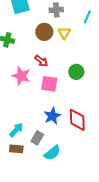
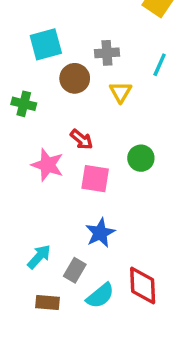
brown circle: (44, 32) -> (75, 78), moved
red diamond: (77, 120) -> (143, 285), moved
brown rectangle: (16, 149) -> (48, 302), moved

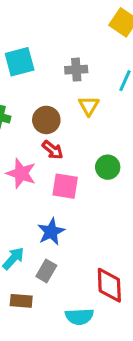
brown circle: (75, 78) -> (46, 120), moved
blue star: (100, 233) -> (51, 232), moved
cyan semicircle: (100, 296) -> (79, 317), moved, turned 36

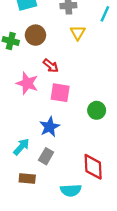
brown circle: (46, 120) -> (35, 35), moved
green circle: (108, 167) -> (97, 110), moved

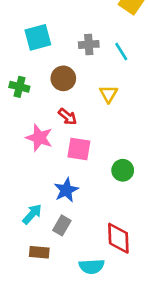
cyan line: (105, 14) -> (121, 51), moved, turned -56
yellow triangle: (78, 33) -> (109, 94), moved
brown circle: (35, 35) -> (63, 78), moved

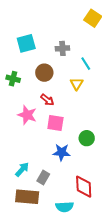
cyan line: (121, 51) -> (86, 64), moved
blue star: (66, 190) -> (61, 152), moved, turned 30
brown rectangle: (39, 252) -> (27, 197), size x1.6

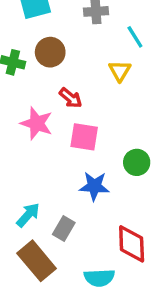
brown circle: (44, 73) -> (50, 52), moved
brown rectangle: (27, 197) -> (37, 261), turned 45

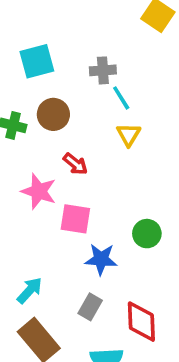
cyan line: (135, 37) -> (121, 98), moved
pink square: (84, 137) -> (75, 219), moved
gray rectangle: (64, 229) -> (90, 307), moved

